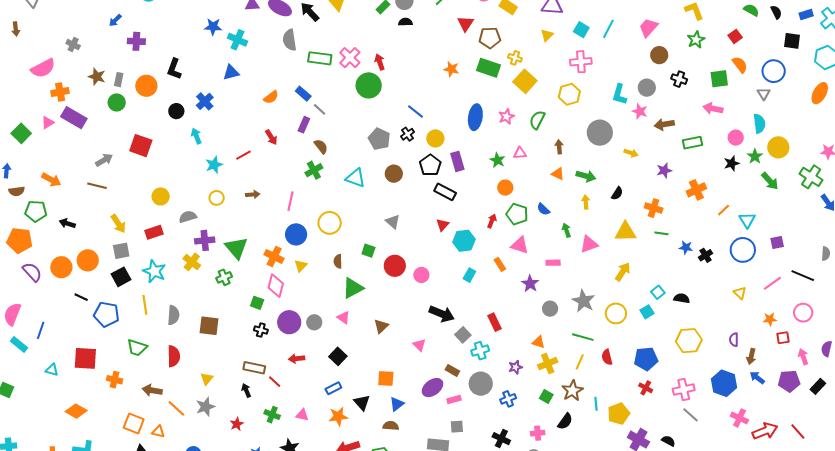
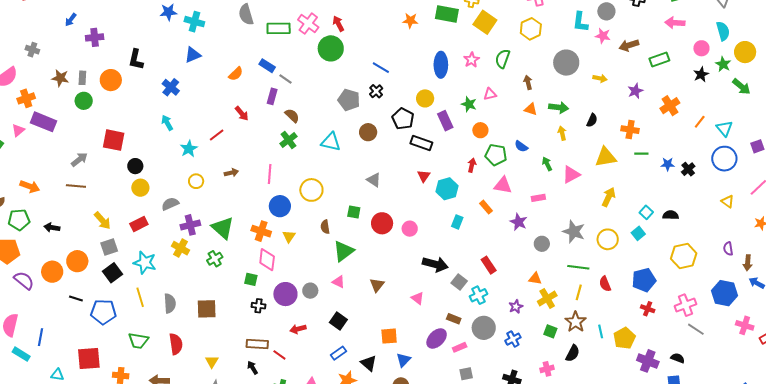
black circle: (176, 111) -> (135, 166), moved
yellow circle: (435, 138) -> (425, 98), moved
purple rectangle: (457, 161) -> (445, 121), moved

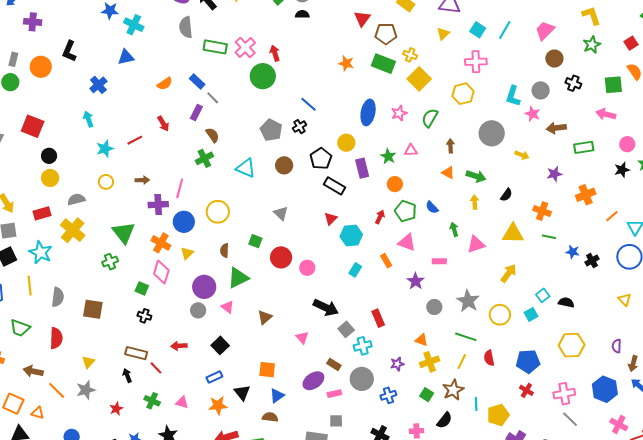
purple cross: (190, 225) -> (158, 205), moved
yellow cross: (181, 248) -> (73, 230), moved, size x1.4
purple circle: (285, 294) -> (204, 287), moved

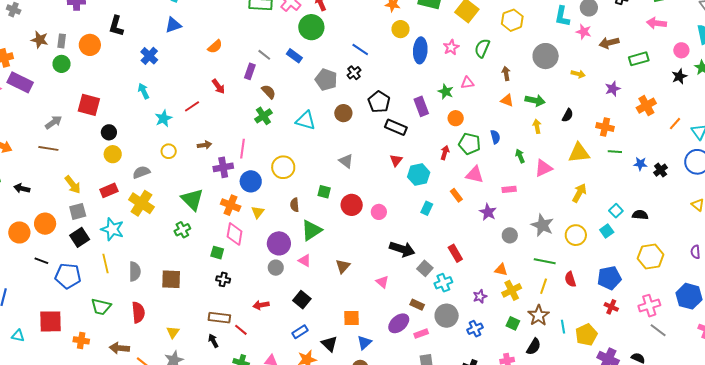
blue rectangle: (197, 81) -> (294, 56), moved
yellow circle: (346, 143) -> (400, 29), moved
blue semicircle: (432, 207) -> (495, 137), turned -144

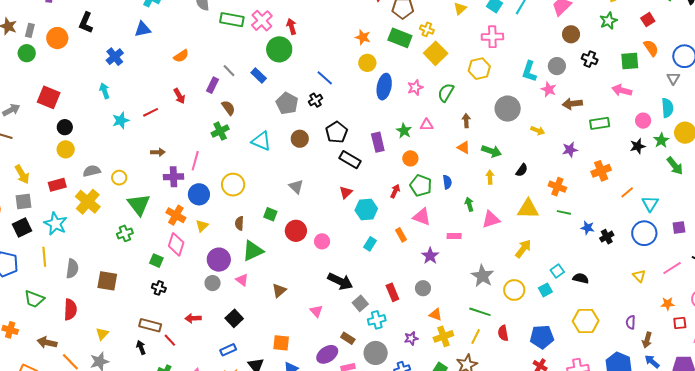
yellow circle: (169, 151) -> (119, 178), moved
gray circle: (510, 235) -> (423, 288), moved

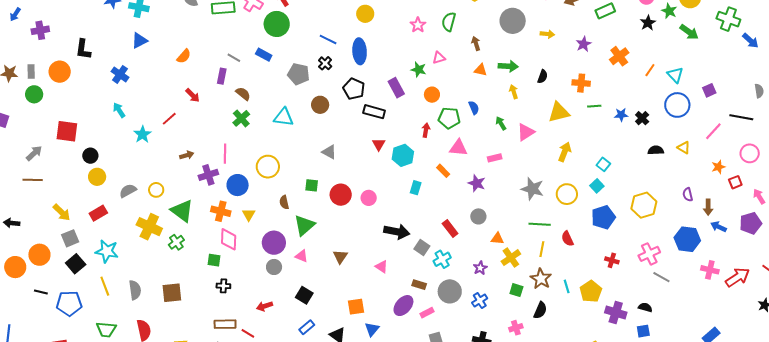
blue ellipse: (384, 87) -> (360, 51), moved
yellow cross: (88, 202) -> (149, 227), moved
black semicircle: (581, 278) -> (656, 150), moved
blue pentagon: (542, 337) -> (603, 217), moved

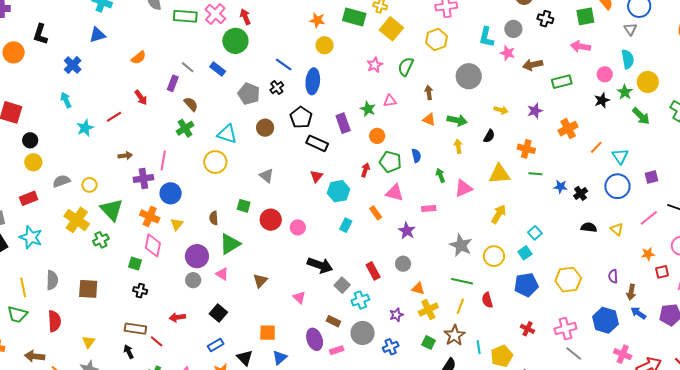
yellow arrow: (547, 34) -> (501, 110), moved
yellow circle: (268, 167) -> (215, 162), moved
yellow line: (105, 286) -> (23, 287), moved
purple ellipse: (403, 306) -> (315, 339), turned -70

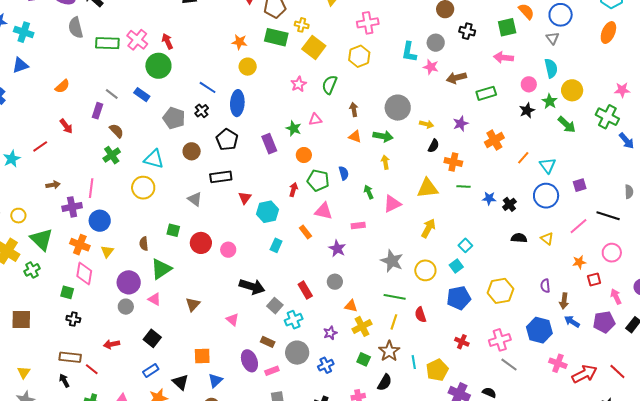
gray circle: (469, 76) -> (398, 108), moved
black semicircle: (489, 136) -> (434, 146), moved
black rectangle: (317, 143) -> (221, 177), moved, turned -30

